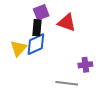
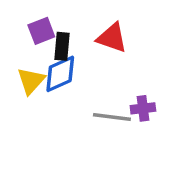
purple square: (41, 12) -> (41, 31), moved
gray line: (67, 83) -> (112, 117), moved

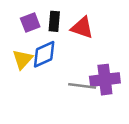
black rectangle: (62, 46) -> (54, 21), moved
purple cross: (143, 108) -> (105, 80), size x1.6

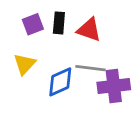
blue diamond: (44, 54) -> (60, 82), moved
gray line: (82, 86) -> (90, 68), moved

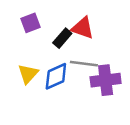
black rectangle: (59, 23) -> (62, 38), moved, turned 36
yellow triangle: (25, 64) -> (28, 74), moved

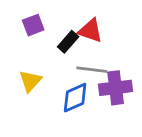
blue diamond: (56, 76) -> (75, 98), moved

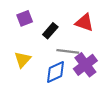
red triangle: (90, 31) -> (84, 23), moved
purple cross: (116, 88) -> (85, 65), turned -30

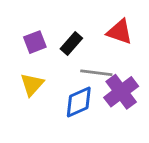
purple square: (25, 18) -> (35, 42), moved

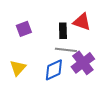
black rectangle: (71, 44) -> (63, 31), moved, turned -42
yellow triangle: (32, 84) -> (18, 68), moved

